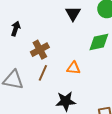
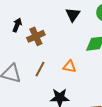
brown cross: (40, 50) -> (36, 36), moved

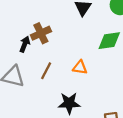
black arrow: (17, 25) -> (25, 44), moved

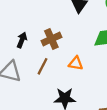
brown cross: (41, 33) -> (51, 39), moved

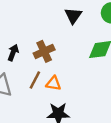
orange triangle: (76, 63) -> (53, 83), moved

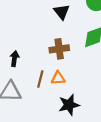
brown cross: (44, 51) -> (59, 49), moved, turned 30

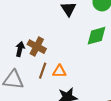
brown cross: (59, 49) -> (37, 47), moved, turned 30

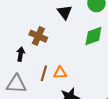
brown cross: (37, 47) -> (38, 36), moved

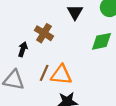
orange triangle: (60, 73) -> (61, 75), size x1.5

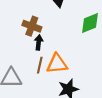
black arrow: (23, 49) -> (39, 43), moved

